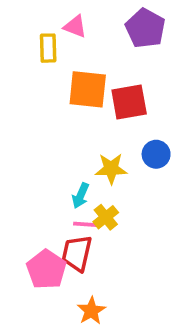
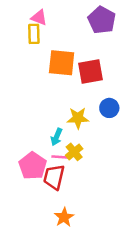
pink triangle: (75, 26) -> (39, 18), moved
pink pentagon: (46, 269) -> (33, 166), moved

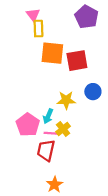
pink triangle: (39, 18) -> (33, 15), turned 32
yellow rectangle: (34, 34) -> (38, 29), moved
pink pentagon: (33, 166) -> (28, 125), moved

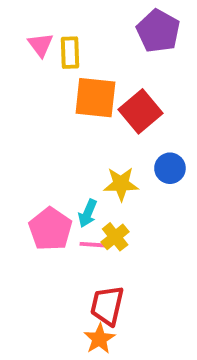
pink triangle: (33, 15) -> (41, 45), moved
red square: (77, 61) -> (141, 111), turned -30
red trapezoid: (46, 150) -> (107, 305), moved

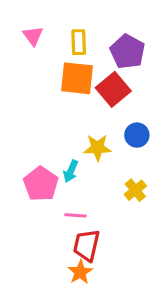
purple pentagon: (158, 31) -> (127, 52), moved
yellow rectangle: (70, 53) -> (79, 42), moved
yellow cross: (115, 237) -> (135, 190), moved
pink line: (94, 245) -> (75, 215), moved

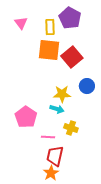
purple pentagon: (127, 52) -> (70, 18), moved
cyan arrow: (71, 171) -> (57, 109), moved, turned -96
yellow cross: (135, 190) -> (71, 128), moved, turned -32

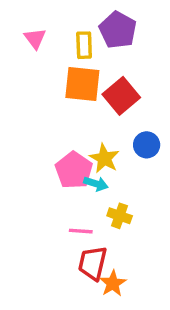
yellow star: (62, 94) -> (104, 158), turned 30
pink pentagon: (26, 117) -> (74, 170), moved
orange star: (51, 173) -> (113, 283), moved

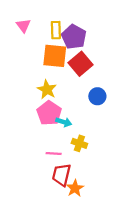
purple pentagon: (118, 30) -> (74, 37), moved
yellow star: (104, 158) -> (47, 90), moved

